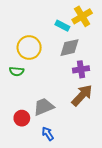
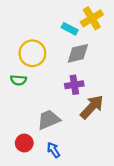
purple cross: (81, 69) -> (74, 85), moved
red circle: (22, 118) -> (24, 143), moved

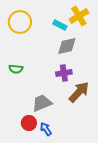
yellow circle: (32, 53) -> (20, 22), moved
red circle: (24, 143) -> (29, 123), moved

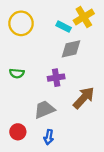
purple cross: (64, 73) -> (56, 78), moved
red circle: (29, 123) -> (18, 132), moved
blue arrow: (46, 129) -> (49, 137), turned -136

